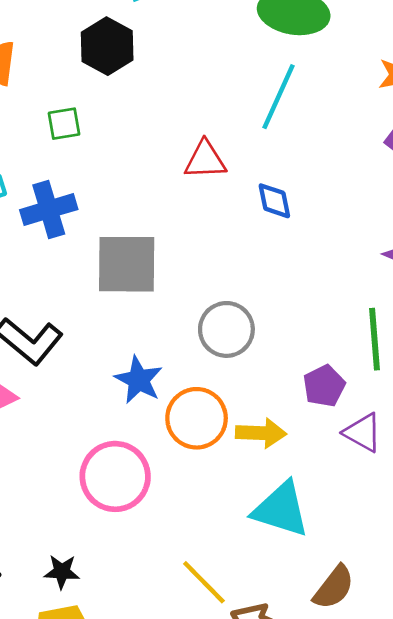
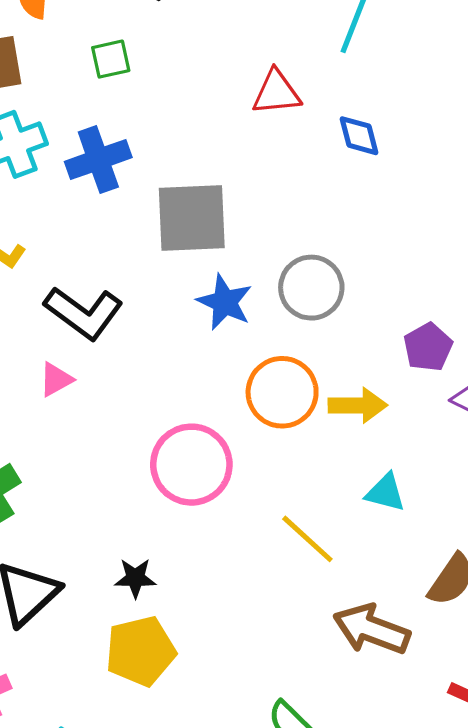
blue star: (139, 380) -> (225, 302), moved
cyan triangle: (281, 509) -> (385, 493), size x0.6
yellow line: (204, 582) -> (307, 539), moved

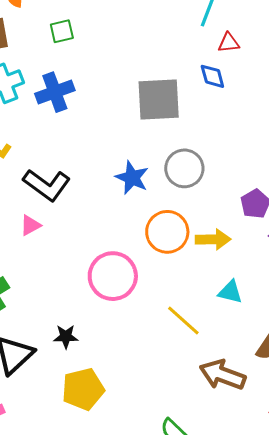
red triangle: (276, 93) -> (229, 43), moved, size x0.7
gray square: (192, 218) -> (159, 100), moved
black star: (135, 578) -> (66, 337), moved

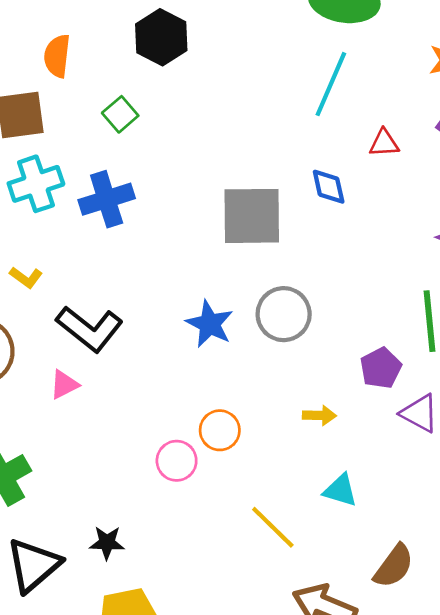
green square: (62, 31) -> (120, 114), turned -30
red triangle: (229, 43) -> (384, 143), moved
orange circle: (167, 232) -> (220, 430), moved, size x0.7
yellow arrow: (213, 239) -> (319, 415), size x0.7
pink circle: (113, 276) -> (177, 461), size x0.6

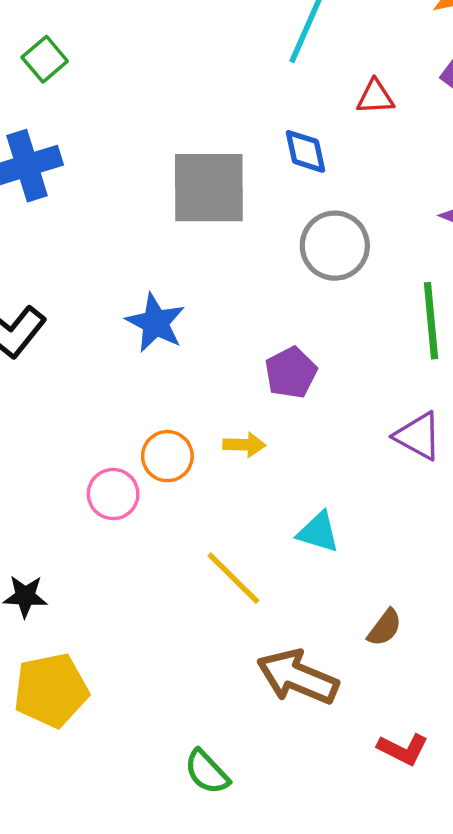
gray circle: (284, 314) -> (335, 246), moved
purple pentagon: (381, 368) -> (291, 373), moved
yellow arrow: (319, 415) -> (244, 445), moved
brown semicircle: (394, 566) -> (385, 628), size x0.7

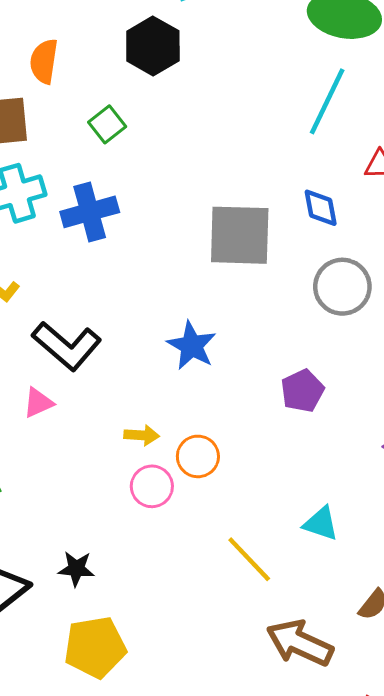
yellow arrow: (244, 445) -> (142, 435), moved

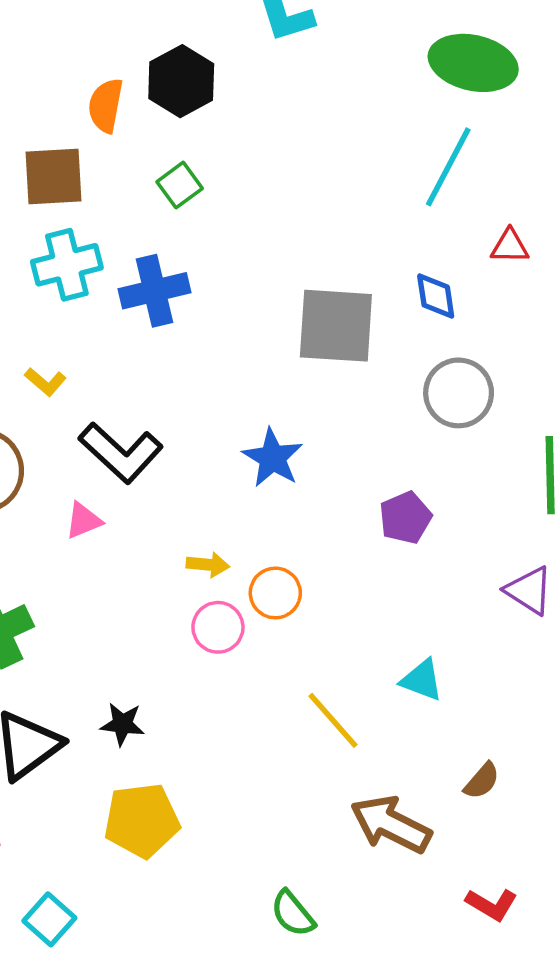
black hexagon: (153, 46) -> (181, 81), moved

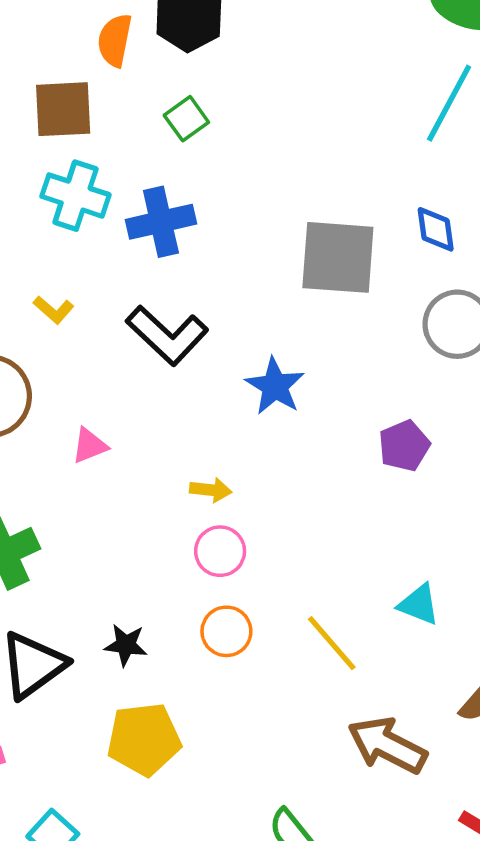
cyan cross: (67, 265) -> (76, 196), turned 32
black L-shape: (121, 453) -> (167, 335), moved
orange circle: (275, 593) -> (226, 631), moved

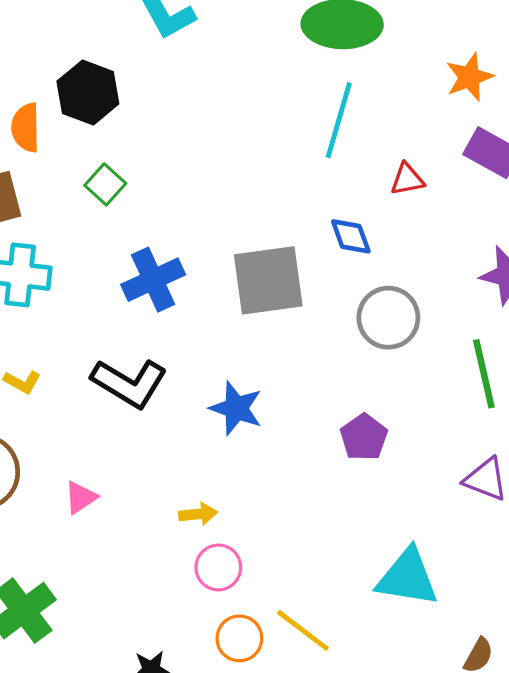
blue cross: (161, 222) -> (153, 280), moved
cyan triangle: (419, 604) -> (408, 577), size x1.6
yellow line: (332, 643) -> (303, 630), moved

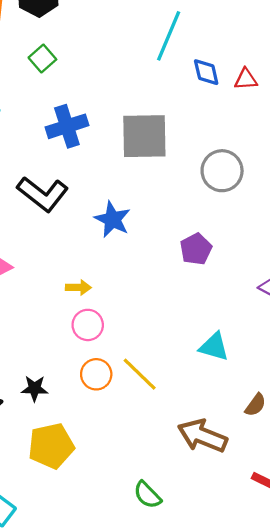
cyan line: (339, 120) -> (169, 36), moved
blue diamond: (351, 236) -> (206, 72), moved
cyan triangle: (408, 577) -> (214, 347), size x0.7

